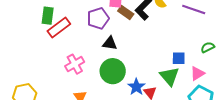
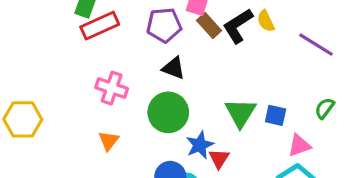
green semicircle: (208, 47) -> (325, 108), turned -40
pink cross: (75, 64) -> (112, 88), turned 36
green triangle: (169, 76) -> (240, 113), moved

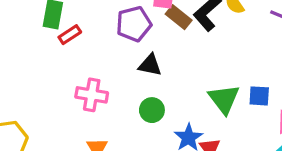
red rectangle: (100, 26) -> (70, 35), size x0.6
green circle: (168, 112) -> (152, 110), size x0.6

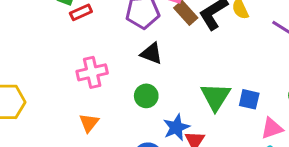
pink cross: (92, 95) -> (92, 72), turned -32

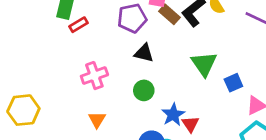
green triangle: (216, 97) -> (204, 64), moved
blue square: (249, 99) -> (233, 83), turned -30

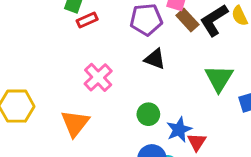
pink cross: (94, 76) -> (98, 77), turned -30
green circle: (144, 90) -> (148, 114), moved
orange triangle: (97, 120) -> (75, 123), moved, size x1.5

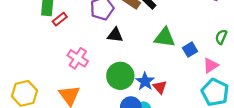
green triangle: (219, 78) -> (165, 38), turned -40
green circle: (148, 114) -> (120, 76), size x1.6

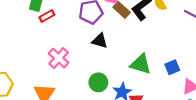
green triangle: (165, 38) -> (141, 64), moved
green circle: (120, 76) -> (98, 82), size x0.7

